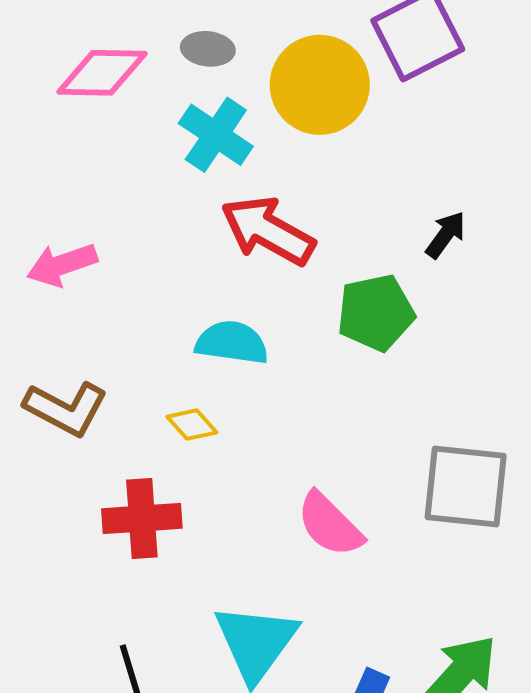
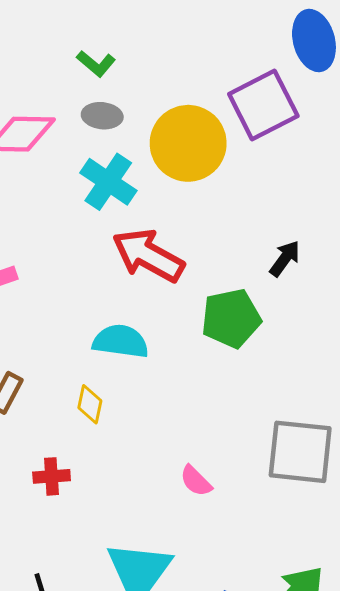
yellow diamond: (192, 425) -> (90, 404), turned 54
red cross: (142, 518) -> (52, 476), size x0.6
pink semicircle: (330, 524) -> (196, 481), size x0.6

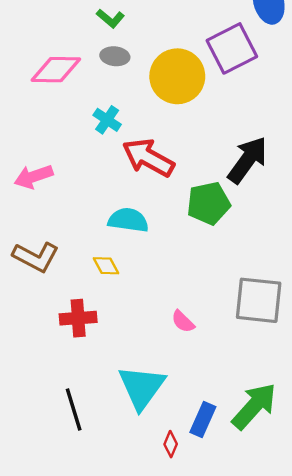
cyan cross: (108, 182) -> (107, 120), moved, size x0.7
black arrow: (285, 258) -> (247, 160), size x1.8
yellow diamond: (90, 404) -> (106, 266), turned -40
red cross: (52, 476) -> (78, 318), size x1.4

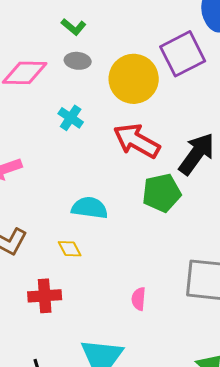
red arrow: (148, 158) -> (137, 141), moved
pink semicircle: (183, 321) -> (139, 299), turned 50

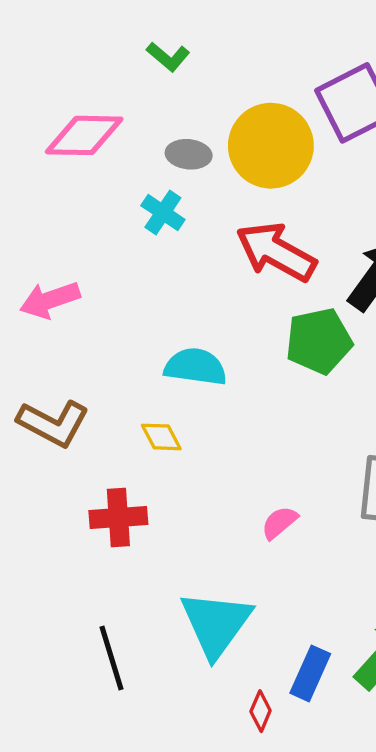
gray ellipse: (78, 61) -> (189, 154), moved
pink semicircle: (139, 299) -> (279, 523), turned 45

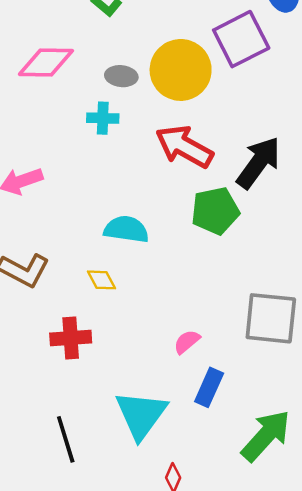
cyan cross: (163, 213) -> (103, 118), turned -32
blue rectangle: (310, 673) -> (209, 387), moved

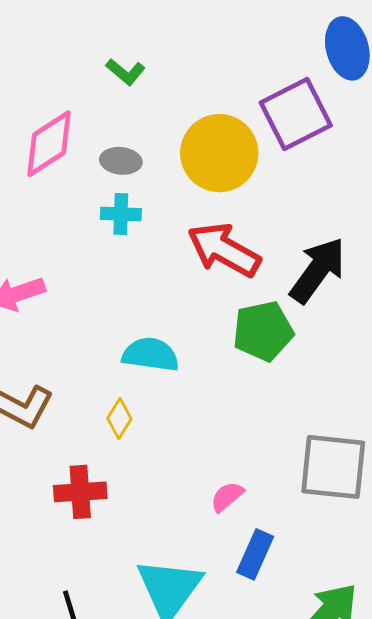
pink diamond: (46, 63) -> (49, 144), turned -34
gray ellipse: (121, 76) -> (121, 161), moved
yellow diamond: (102, 280) -> (119, 419), turned 60

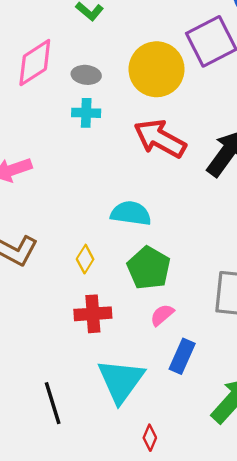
green pentagon: (263, 331) -> (149, 268), moved, turned -30
cyan semicircle: (151, 355) -> (131, 213), moved
red cross: (80, 492) -> (93, 314), moved

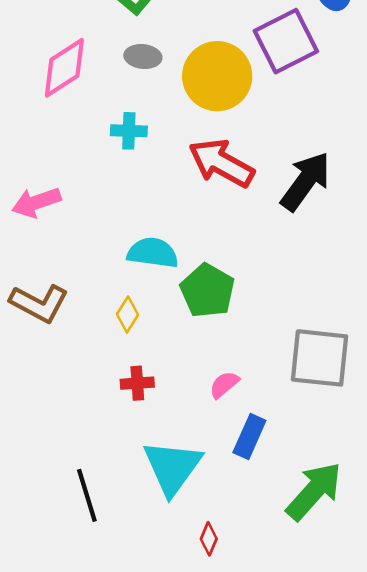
gray ellipse: (86, 75) -> (143, 57), moved
cyan semicircle: (131, 213) -> (153, 253), moved
green pentagon: (149, 268) -> (207, 291), moved
red cross: (93, 314) -> (137, 383), size x0.7

